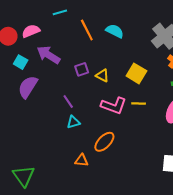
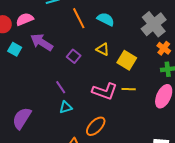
purple square: (82, 69) -> (74, 56), turned -32
yellow triangle: (102, 76) -> (103, 49), moved
purple semicircle: (28, 87) -> (22, 118), moved

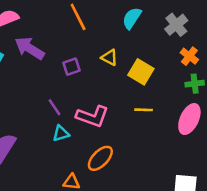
cyan semicircle: (106, 19) -> (132, 18), moved, turned -84
gray cross: (154, 24) -> (176, 25), size x0.7
purple square: (74, 56) -> (71, 67), turned 32
pink L-shape: (105, 91) -> (92, 116), moved

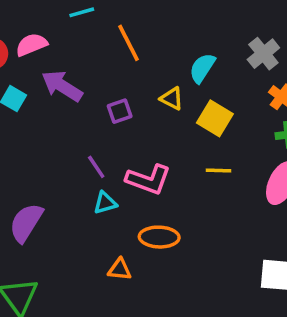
cyan semicircle: (132, 18) -> (202, 68), moved
orange ellipse: (100, 158) -> (159, 237), turned 48

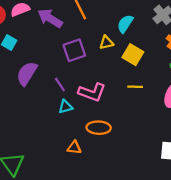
purple arrow: (62, 86) -> (50, 18), moved
yellow triangle: (172, 99) -> (106, 43), turned -40
purple square: (120, 111) -> (74, 50), size x1.5
purple semicircle: (26, 223) -> (27, 73), moved

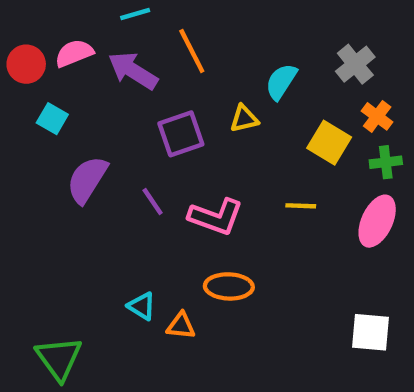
yellow square: (133, 55) -> (329, 143), moved
cyan triangle: (65, 107) -> (142, 306), moved, turned 48

